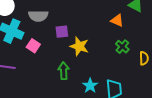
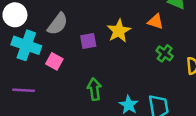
gray semicircle: (38, 16) -> (58, 24), turned -48
yellow star: (79, 46) -> (119, 31), moved, turned 30

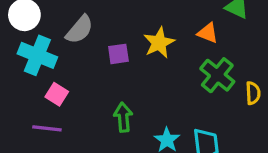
green cross: (165, 53) -> (217, 75), size x1.5
pink square: (54, 61) -> (57, 94), moved
purple line: (24, 90) -> (47, 128), moved

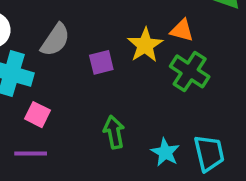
orange triangle: (208, 33) -> (182, 30), moved
green cross: (217, 75) -> (190, 71), moved

